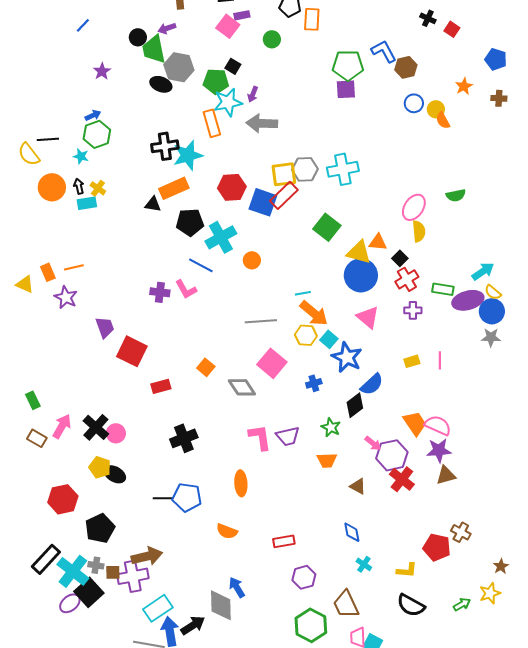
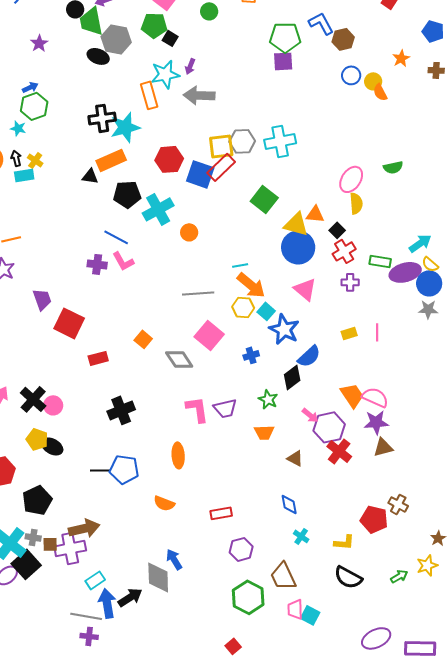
green pentagon: (216, 81) -> (154, 25), moved
blue line: (201, 265) -> (116, 237), moved
cyan rectangle: (158, 608) -> (95, 580), size x0.7

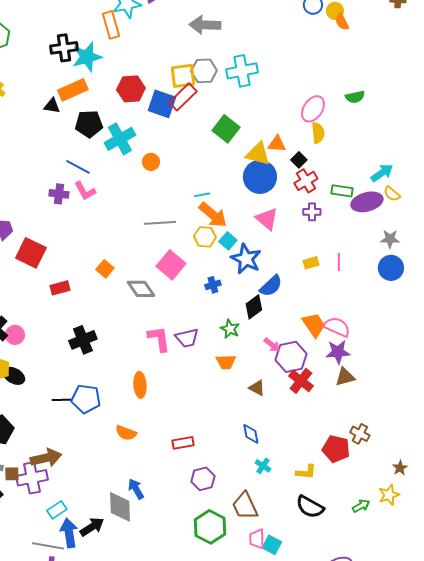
gray arrow: (199, 95) -> (205, 25), moved
blue circle: (429, 283) -> (391, 268), moved

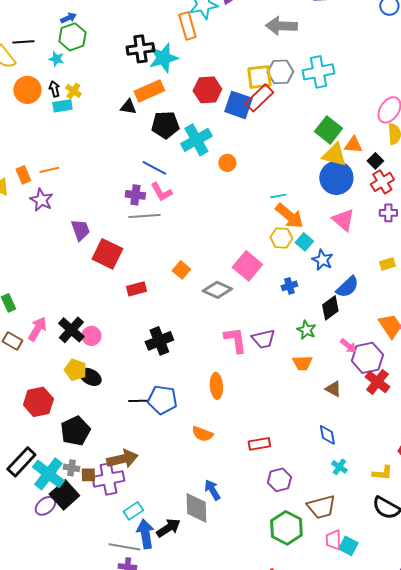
green square: (226, 129) -> (328, 130), moved
gray line: (160, 223) -> (144, 216), moved
blue star: (246, 259) -> (322, 260), size x0.7
gray diamond: (141, 289) -> (217, 290), turned -32
brown trapezoid: (245, 506) -> (321, 507), turned -80

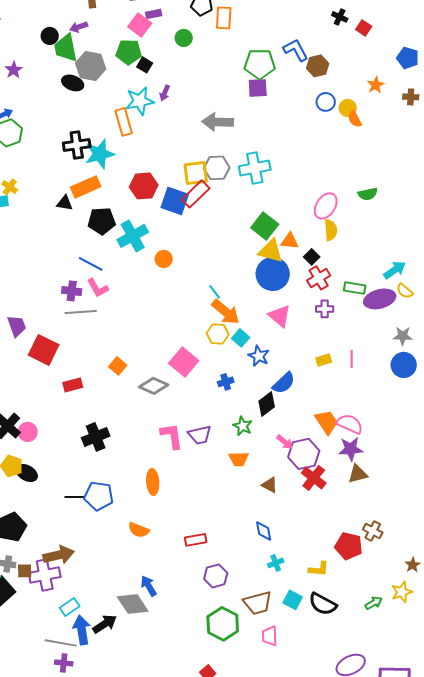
cyan line: (278, 196) -> (215, 292), turned 63
cyan cross: (339, 467) -> (276, 563), turned 35
gray diamond: (196, 508) -> (133, 604), turned -32
cyan square: (348, 546) -> (293, 600), moved

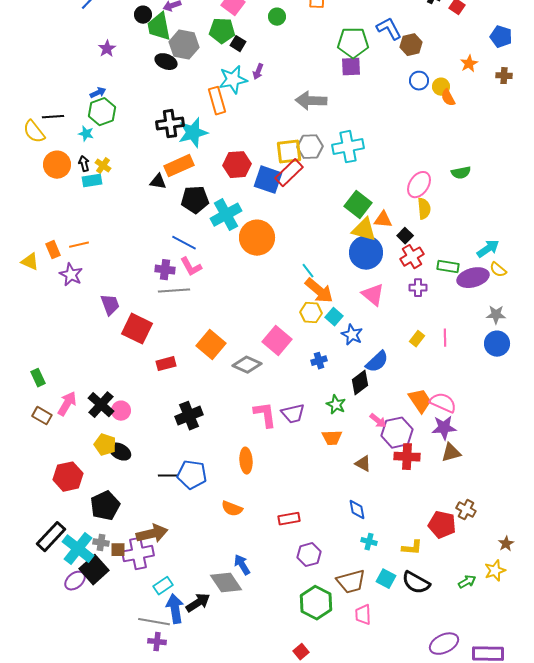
orange circle: (164, 259) -> (257, 238), size x2.0
yellow rectangle: (324, 360) -> (417, 339), turned -35
orange square: (118, 366) -> (211, 345), size x1.6
red cross: (314, 478) -> (407, 457), turned -35
cyan cross: (276, 563) -> (369, 542), turned 35

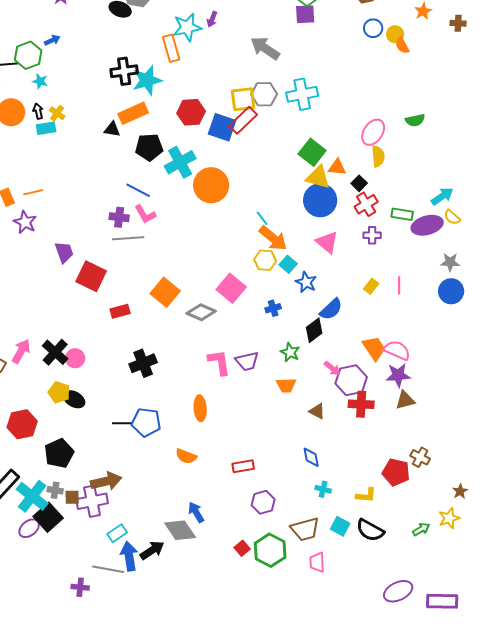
gray arrow: (311, 101) -> (265, 48), turned 32
green hexagon: (102, 112) -> (28, 55), moved
purple cross: (157, 642) -> (80, 587), moved
red square: (301, 652) -> (242, 548), moved

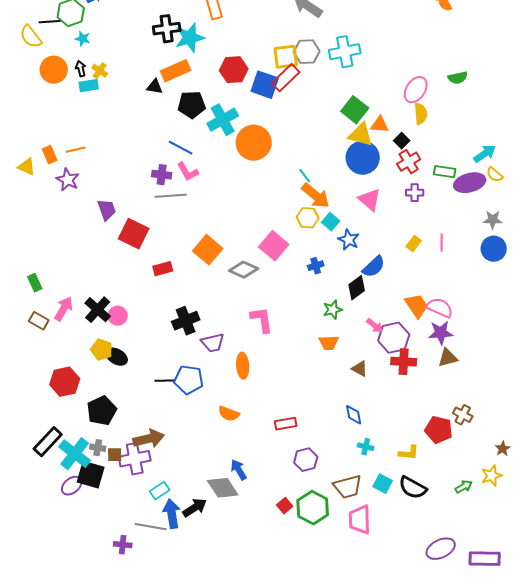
green star: (290, 352) -> (333, 310), turned 30
purple trapezoid: (247, 361) -> (213, 343), moved
black square: (48, 517) -> (91, 475), turned -32
pink trapezoid: (317, 562) -> (360, 520), size x1.4

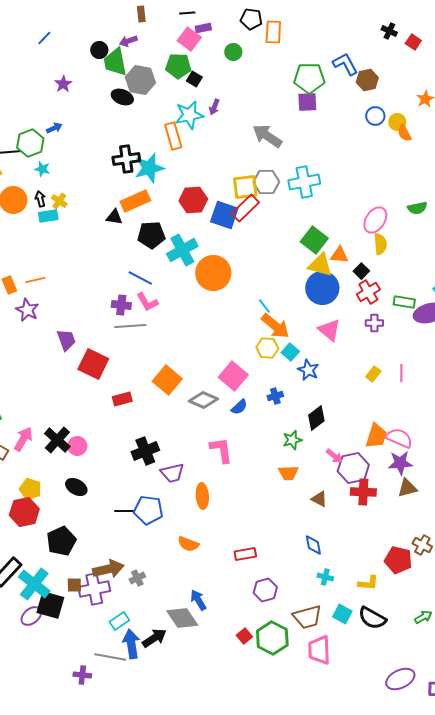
blue semicircle: (374, 267) -> (239, 407), moved, size x0.7
orange trapezoid: (417, 306) -> (376, 436), turned 52
yellow pentagon: (102, 350) -> (30, 489), moved
gray cross: (98, 448) -> (137, 578), moved, turned -35

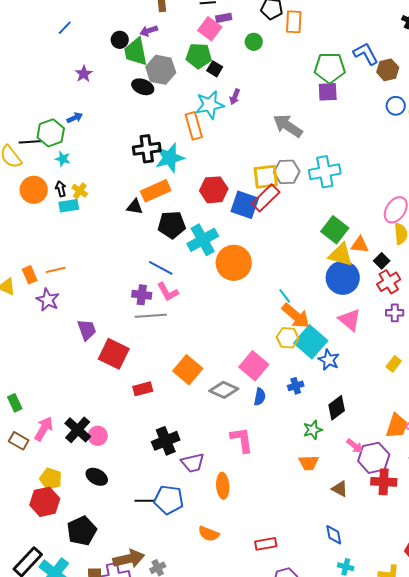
cyan square: (290, 352) -> (311, 342), size x1.8
blue semicircle: (239, 407) -> (260, 397), turned -36

